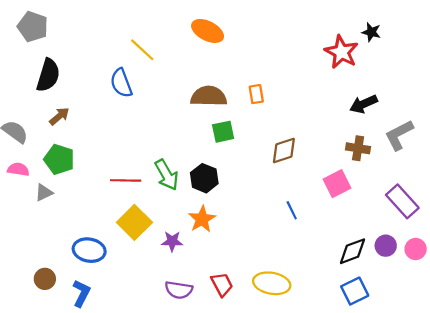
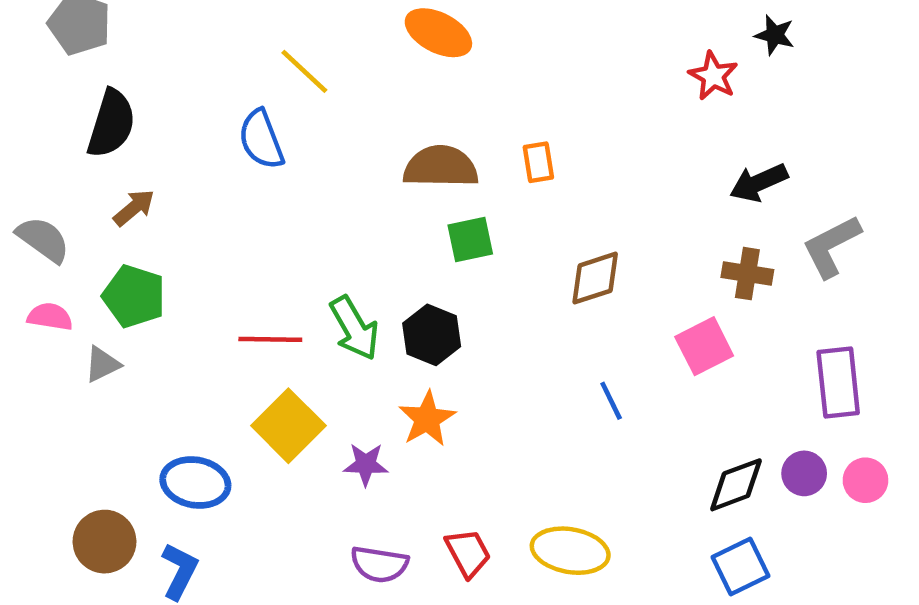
red star: (341, 52) -> (713, 76), size x0.7
purple rectangle: (402, 201) -> (838, 383), turned 36
brown circle: (45, 279) -> (104, 542), size x1.4

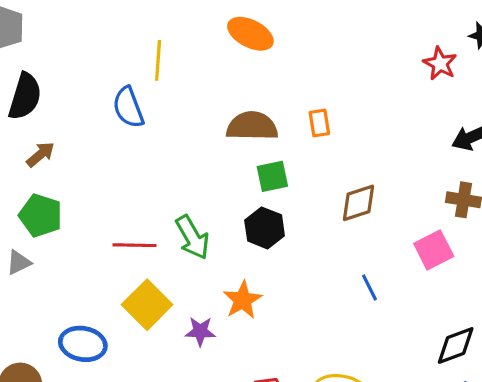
yellow line: (304, 71) -> (158, 60), turned 51
black hexagon: (432, 335) -> (265, 228), moved

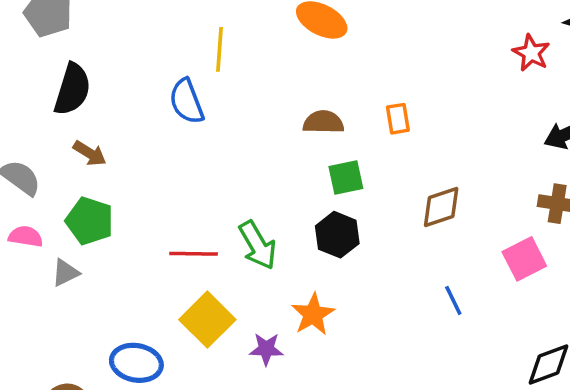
brown semicircle: (252, 126) -> (323, 122), size x0.7
brown arrow: (41, 154) -> (90, 153), turned 72

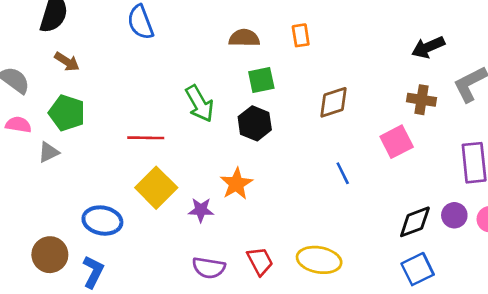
green arrow: (258, 245) -> (200, 104), moved

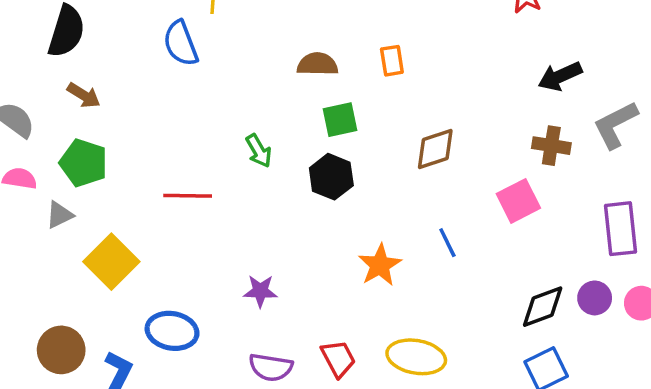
green arrow: (200, 104) -> (259, 151), size x0.7
orange star: (236, 184) -> (380, 265), moved
yellow square: (156, 188) -> (111, 262), moved
blue ellipse: (102, 221) -> (172, 331), moved

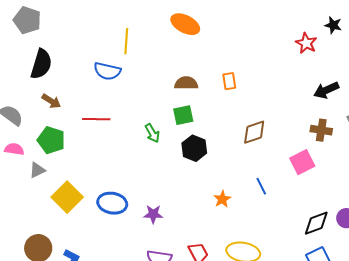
blue semicircle: (181, 43) -> (107, 71), turned -56
green square: (340, 120) -> (183, 115), moved
red line: (188, 196) -> (96, 119), moved
orange star: (380, 265) -> (222, 199), size x0.7
blue ellipse: (172, 331) -> (112, 203), moved

